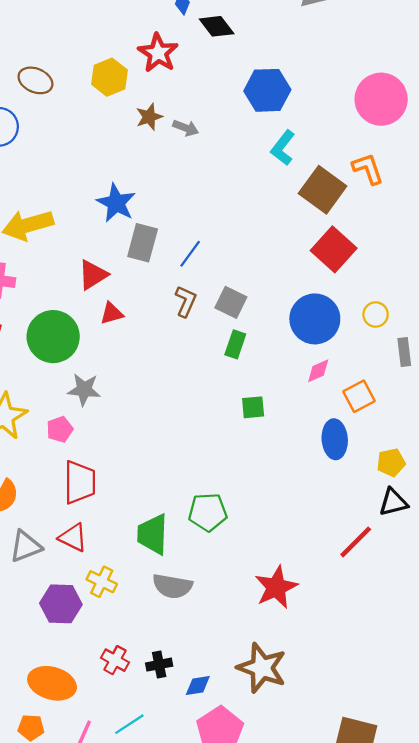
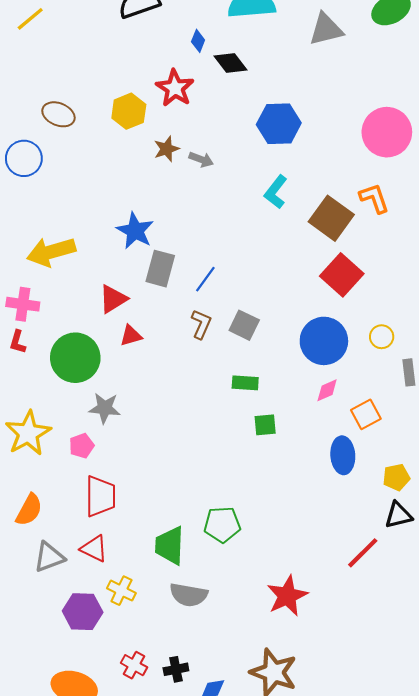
cyan L-shape: (283, 148) -> (276, 192), moved
green rectangle: (235, 344) -> (245, 383), moved, turned 75

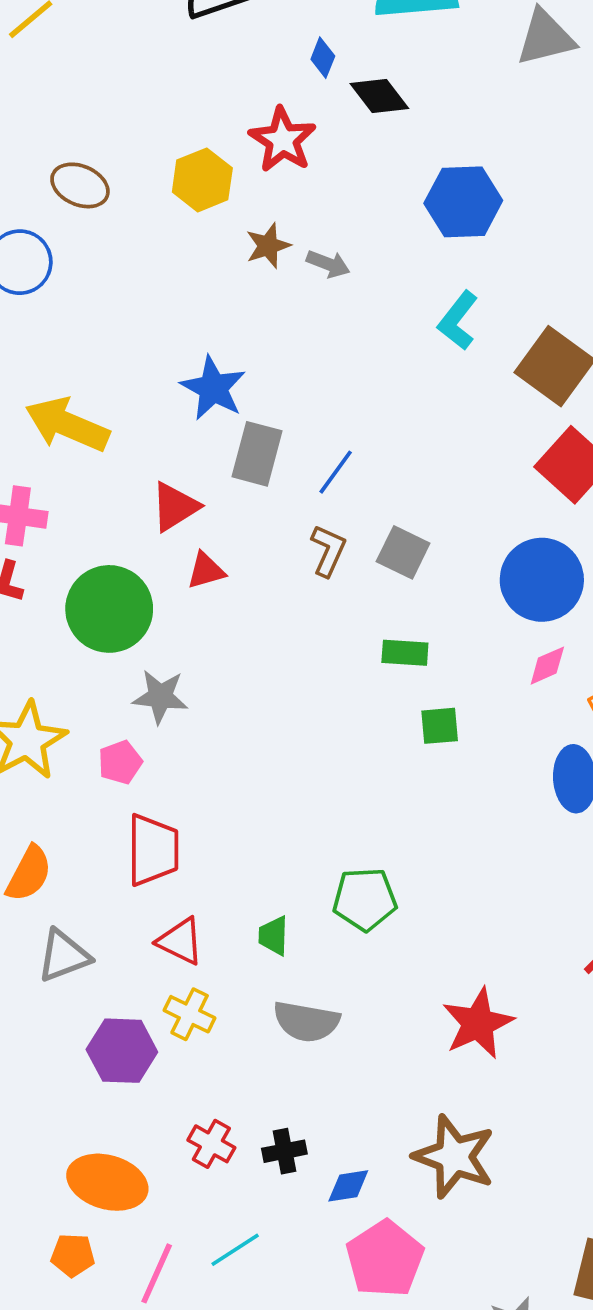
yellow arrow: (51, 252) -> (67, 425), turned 39
green trapezoid: (170, 546) -> (273, 936), size x0.6
red triangle: (94, 549) -> (180, 941), moved

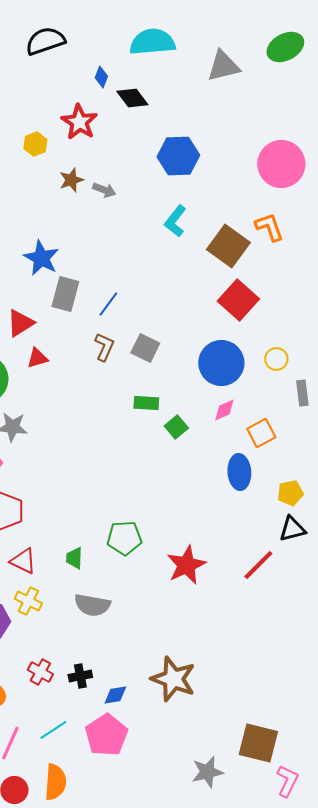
yellow hexagon: (202, 180) -> (35, 144), size x0.7
green square: (440, 726) -> (176, 427), moved, turned -35
red star: (478, 1023) -> (186, 565), moved
pink pentagon: (385, 1259) -> (106, 735), moved

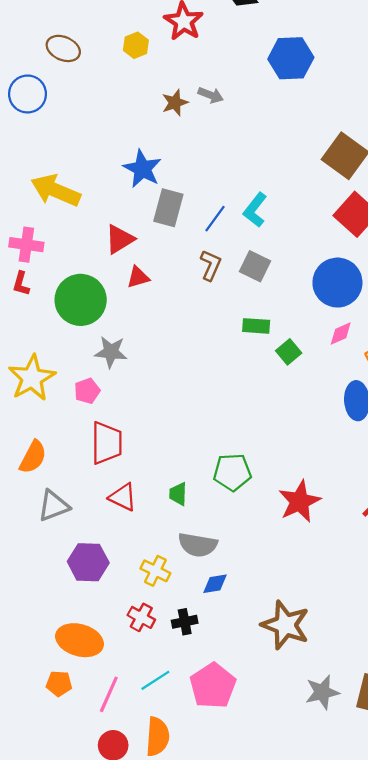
brown star: (71, 180) -> (175, 103), moved
cyan L-shape: (175, 221) -> (255, 210), moved
yellow cross: (28, 601) -> (155, 571), moved
blue diamond: (115, 695) -> (215, 584), moved
gray star: (207, 772) -> (322, 692), moved

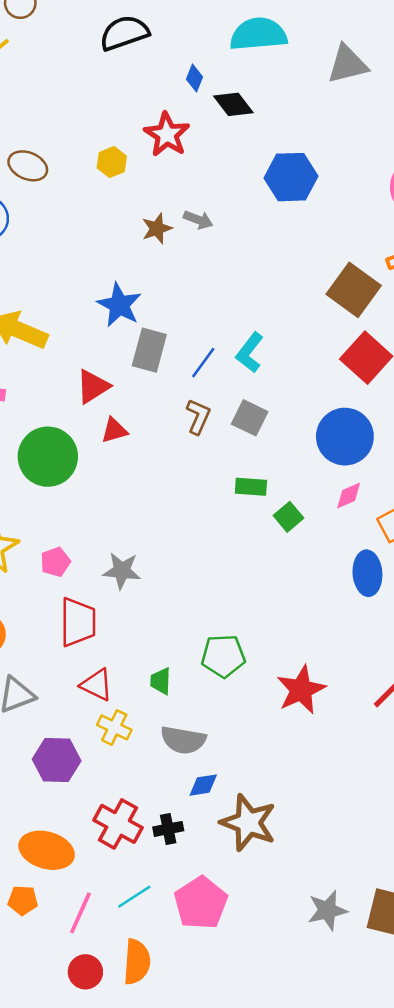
gray star: (111, 352) -> (122, 571), moved
yellow cross: (155, 571) -> (114, 727), moved
red cross: (141, 617) -> (118, 824), size x1.5
brown star: (285, 625) -> (248, 823), moved

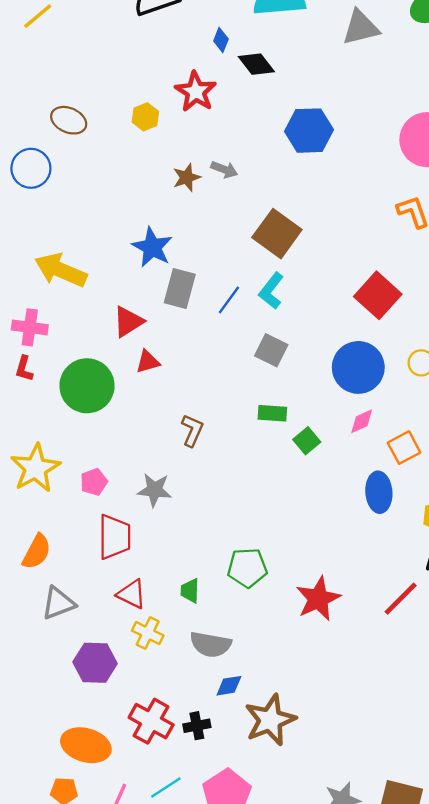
brown square: (354, 290) -> (277, 234), moved
brown L-shape: (198, 417) -> (192, 430), moved
brown star: (248, 823) -> (270, 720), turned 30

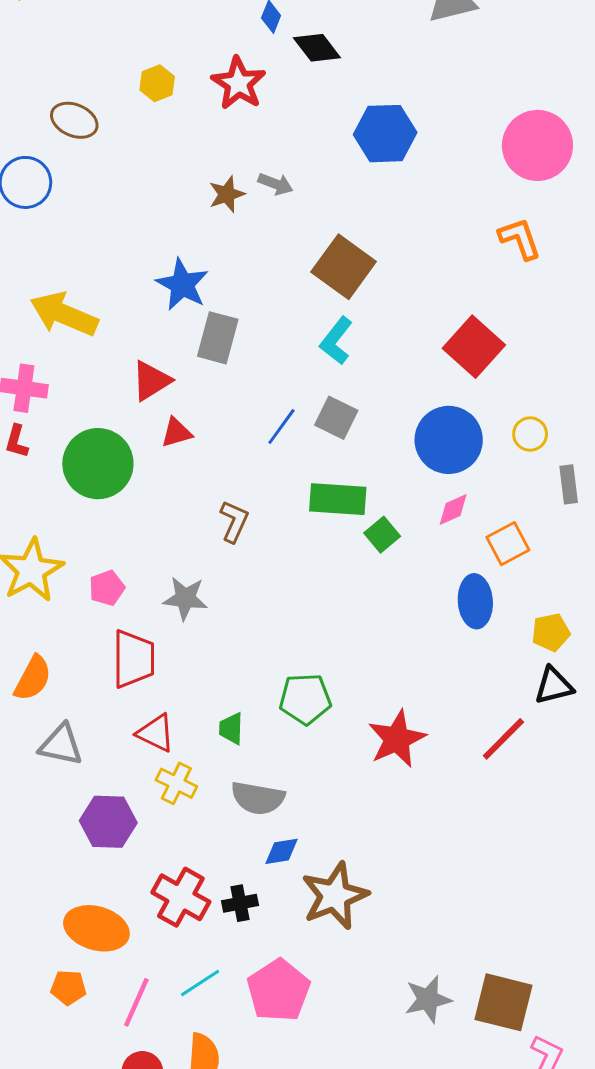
yellow hexagon: (145, 117) -> (157, 83), moved
blue line: (229, 300) -> (281, 427), moved
green rectangle: (272, 413) -> (338, 499), size x1.5
gray triangle: (58, 603) -> (61, 745), turned 33

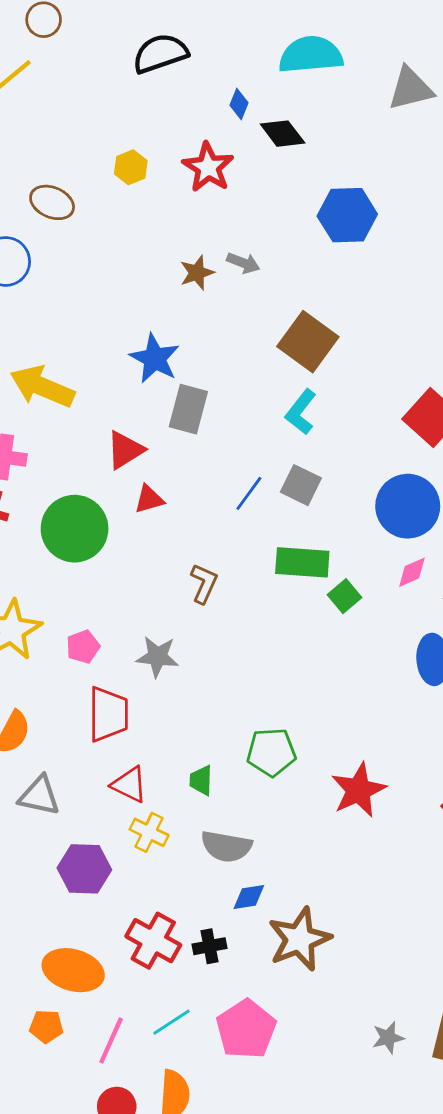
gray star: (428, 999) -> (388, 1038), size x0.7

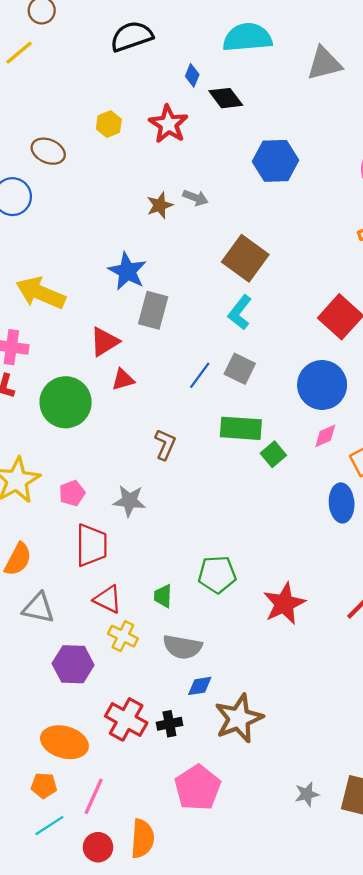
cyan line: (172, 1022) -> (49, 826), moved

